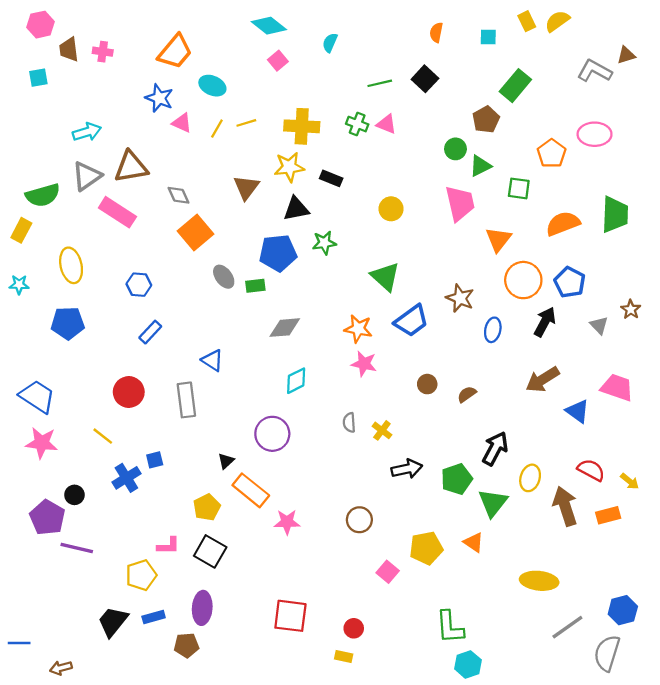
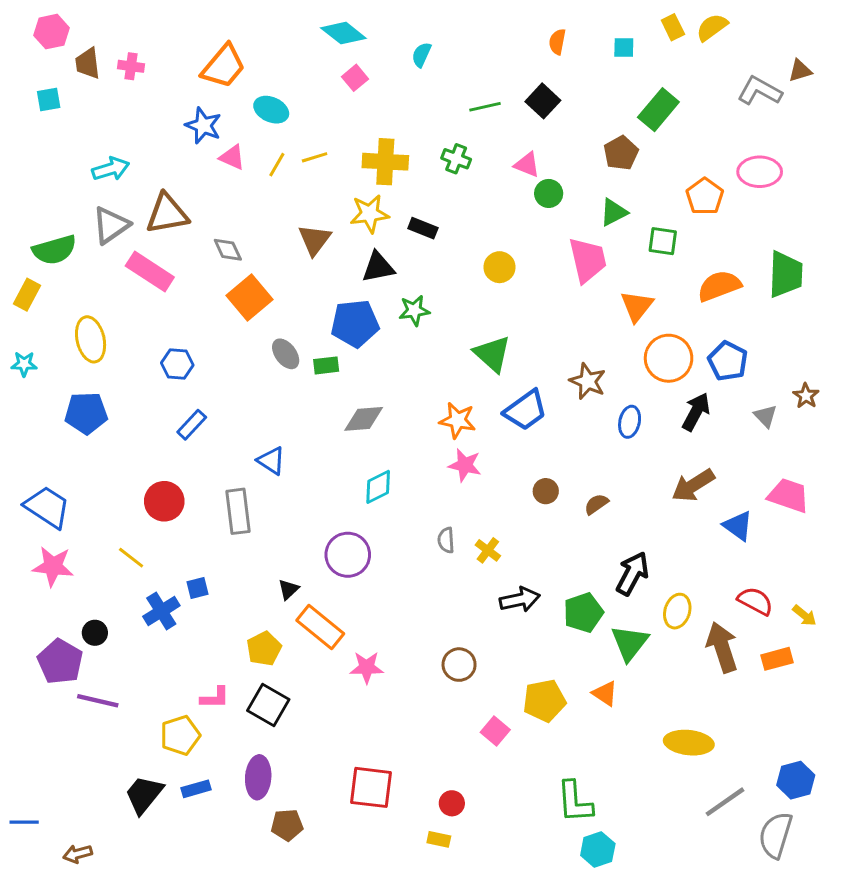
pink triangle: (387, 124) -> (527, 165), moved
green circle: (455, 149) -> (549, 193), moved
brown pentagon: (186, 645) -> (287, 825), moved

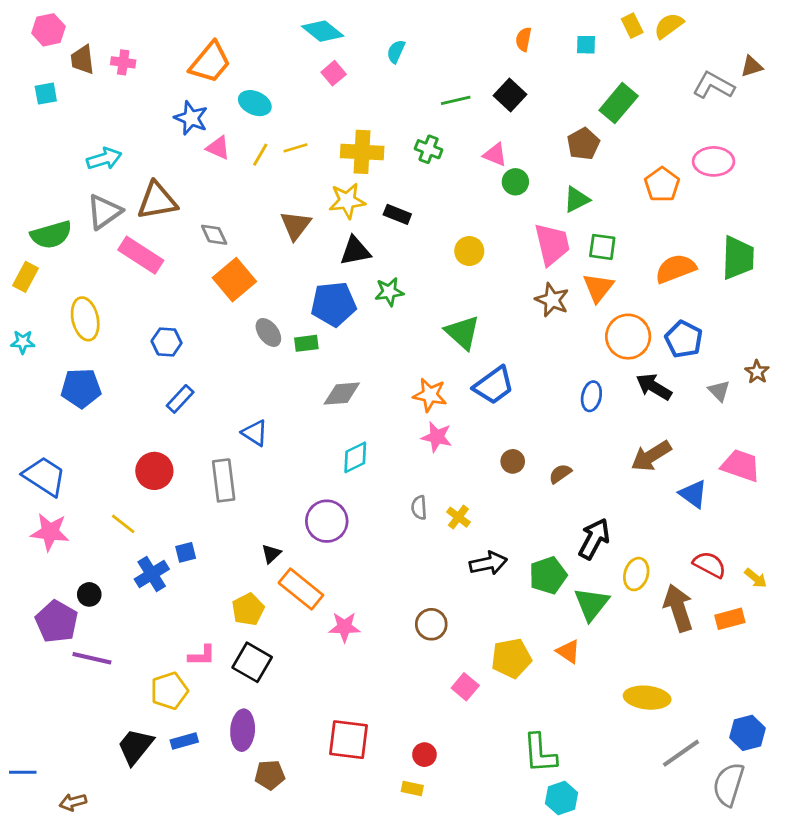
green square: (663, 241) -> (602, 247), moved
brown star: (588, 381) -> (552, 300), moved
black arrow: (696, 412) -> (654, 387), turned -87

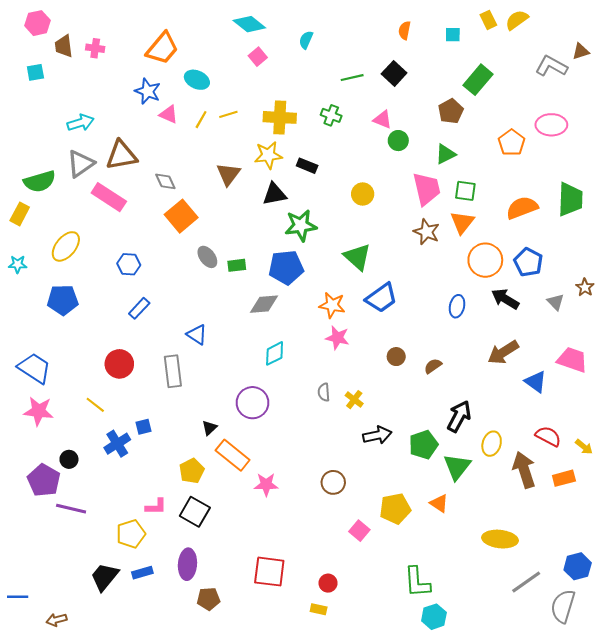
green star: (389, 292) -> (301, 225), size x1.4
blue pentagon: (334, 304) -> (286, 267), moved
yellow ellipse: (85, 319) -> (66, 246), turned 52

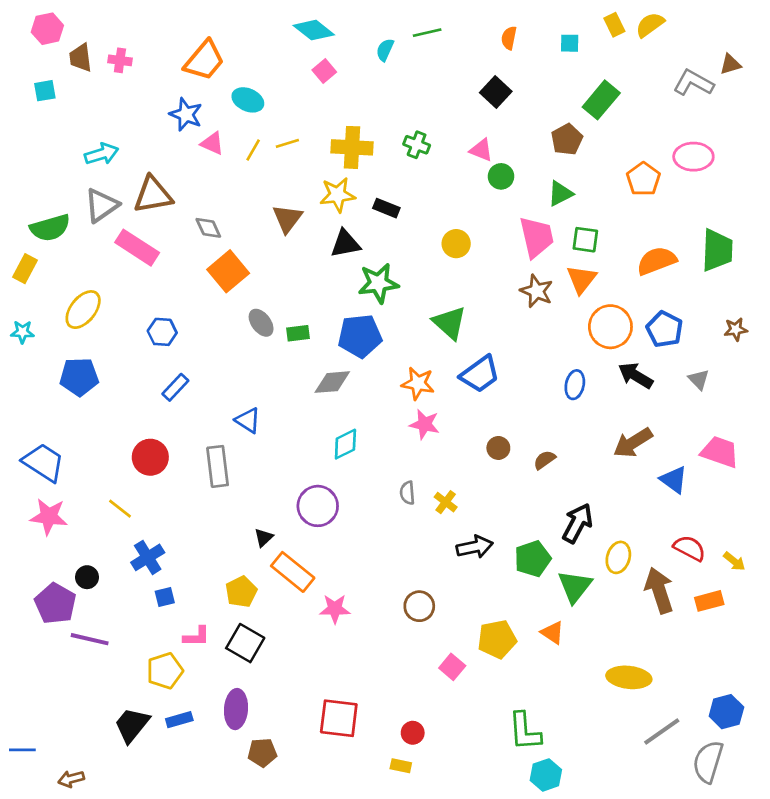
green line: (352, 78) -> (427, 33), moved
brown star: (585, 287) -> (736, 329), moved, turned 30
blue square: (143, 427) -> (165, 597), moved

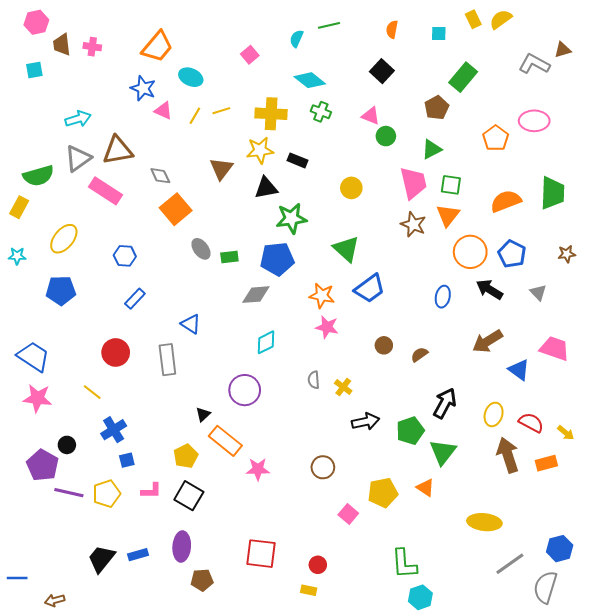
cyan diamond: (314, 30) -> (310, 80), moved
yellow ellipse: (618, 557) -> (494, 414), moved
yellow pentagon: (165, 671) -> (107, 494), moved

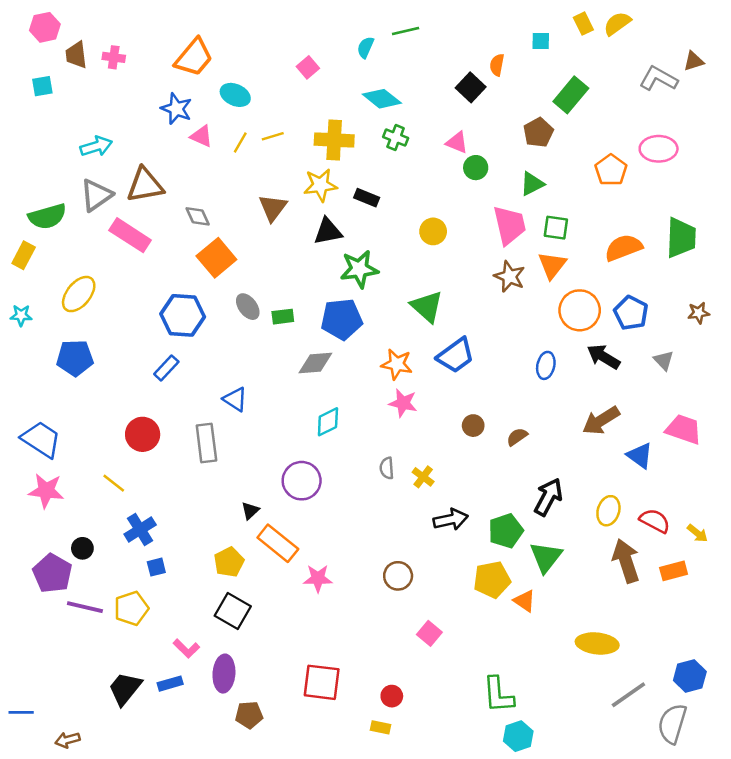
orange semicircle: (392, 29) -> (497, 65), moved
blue hexagon: (125, 256) -> (183, 315), moved, size x1.6
pink L-shape: (151, 491) -> (186, 648), moved, turned 45
yellow pentagon: (383, 493) -> (492, 580), moved

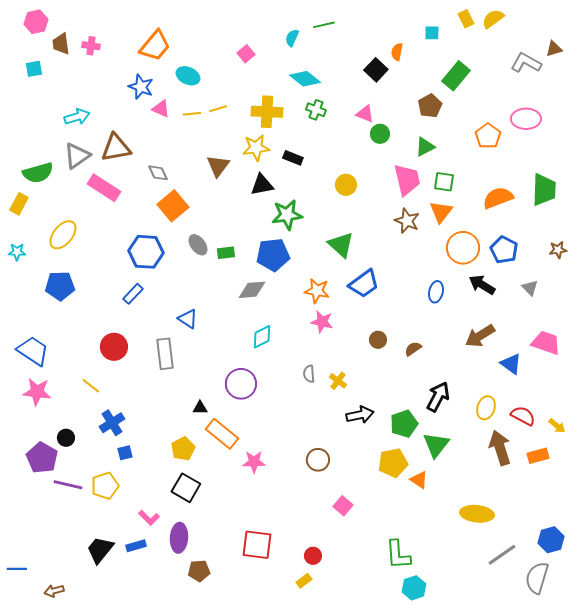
yellow line: (240, 143) -> (192, 114), turned 54
black triangle: (250, 511) -> (200, 408), turned 42
yellow rectangle: (381, 727) -> (304, 581), turned -49

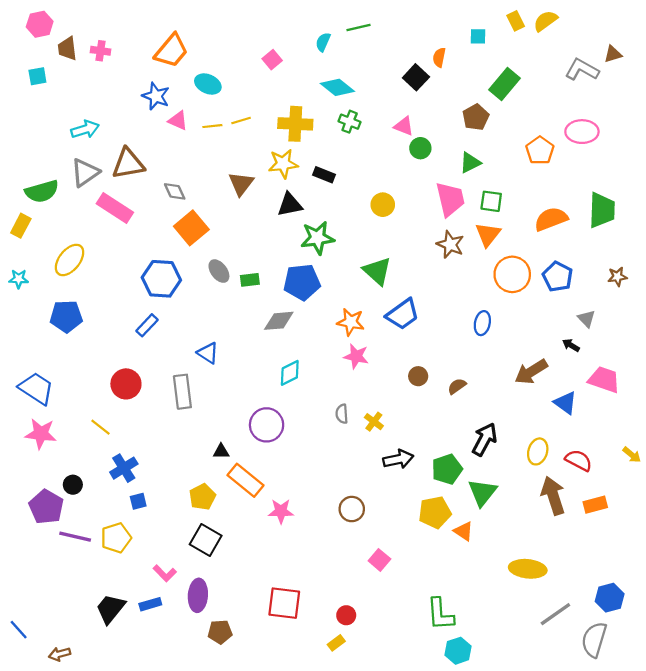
black arrow: (482, 285) -> (571, 345), moved, size x0.6
yellow arrow: (557, 426) -> (632, 455), moved
blue line: (17, 569) -> (19, 630), turned 48

